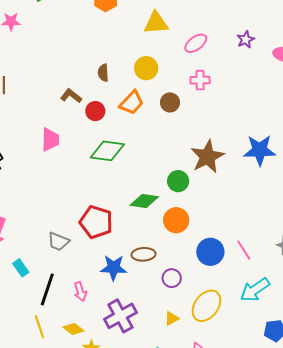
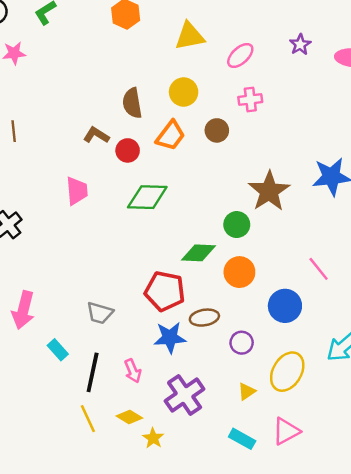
brown semicircle: (103, 73) -> (132, 103), size x1.4
red pentagon: (96, 222) -> (165, 291), moved
pink line: (244, 250) -> (319, 269), moved

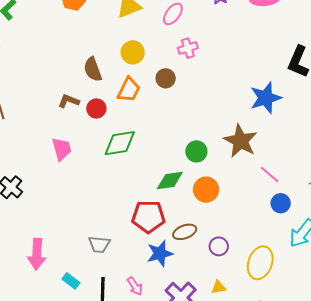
brown star: (269, 191) -> (240, 141), moved
blue circle: (285, 306) -> (281, 203), moved, size x0.7
yellow triangle: (247, 391) -> (219, 287), moved, turned 35

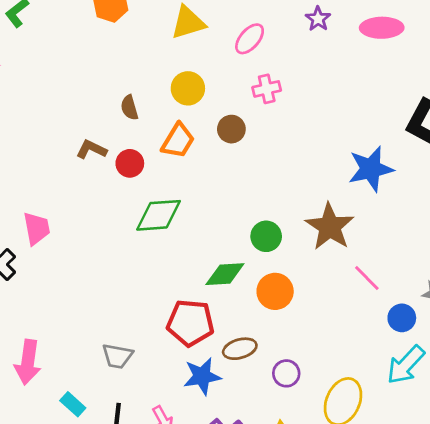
brown semicircle: (93, 69) -> (129, 108), size x0.7
pink trapezoid: (62, 149) -> (37, 228), moved
blue circle: (281, 203) -> (402, 318), moved

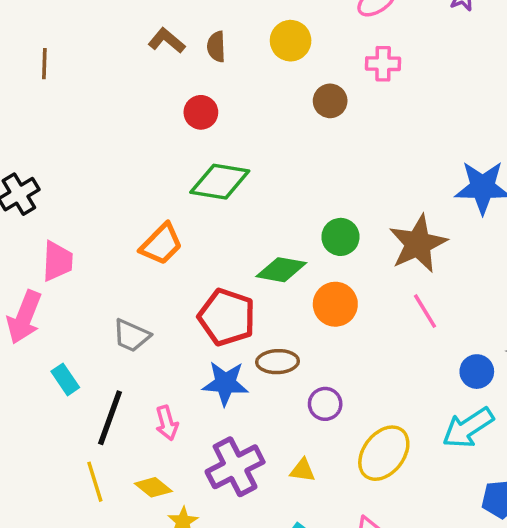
orange trapezoid: (178, 141) -> (161, 244), moved
brown L-shape: (91, 149) -> (167, 41), moved
pink trapezoid: (37, 228) -> (57, 261), moved
pink line: (367, 278) -> (425, 311), moved

